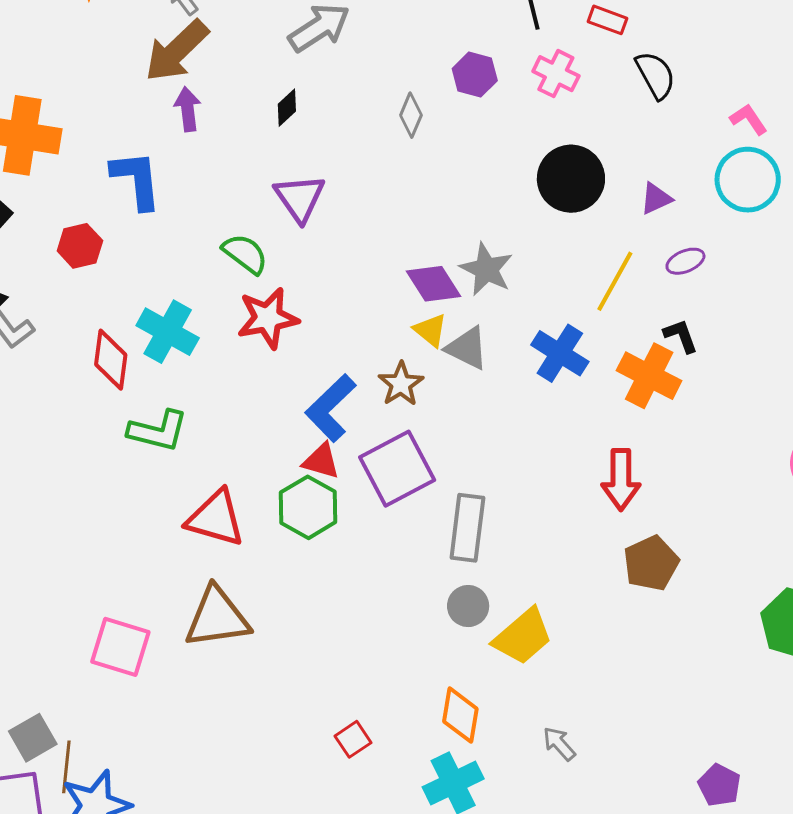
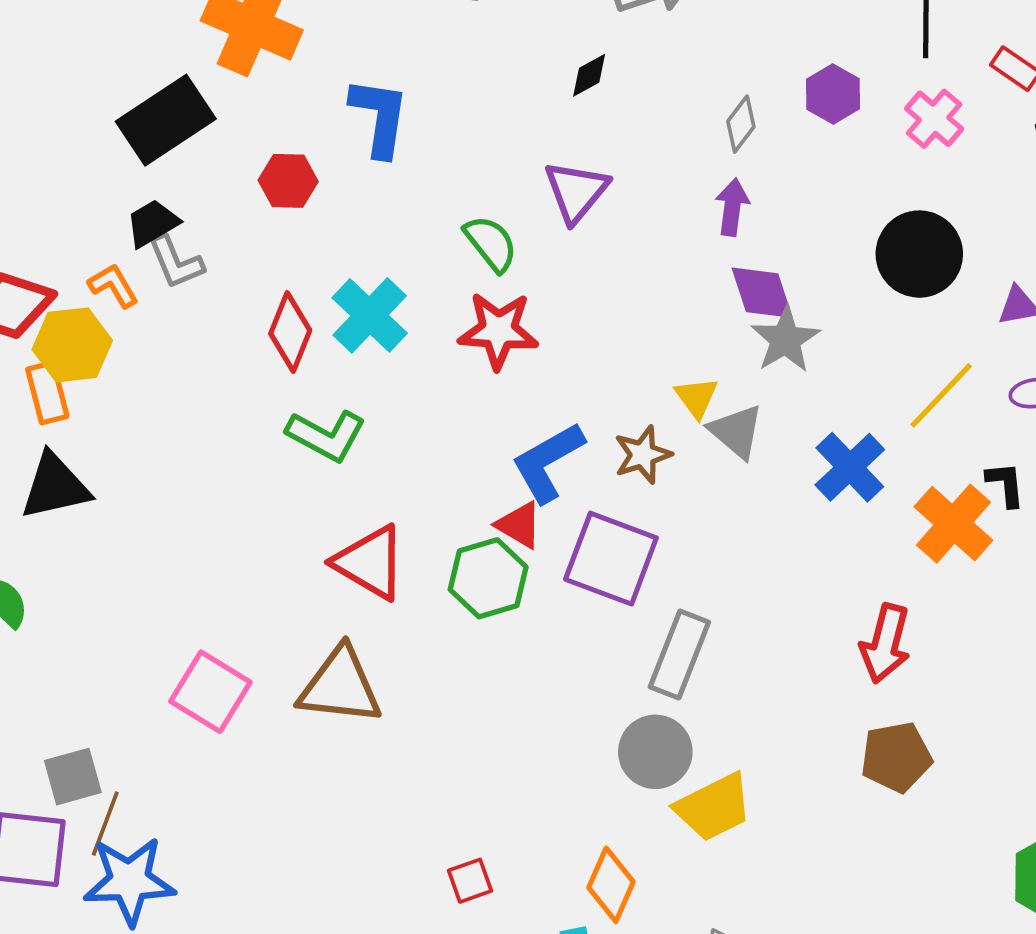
purple arrow: (188, 109) -> (732, 207), moved
purple diamond: (433, 284) -> (762, 293), moved
purple square: (397, 469) -> (611, 559), turned 34
gray circle: (468, 606) -> (655, 752), size x1.4

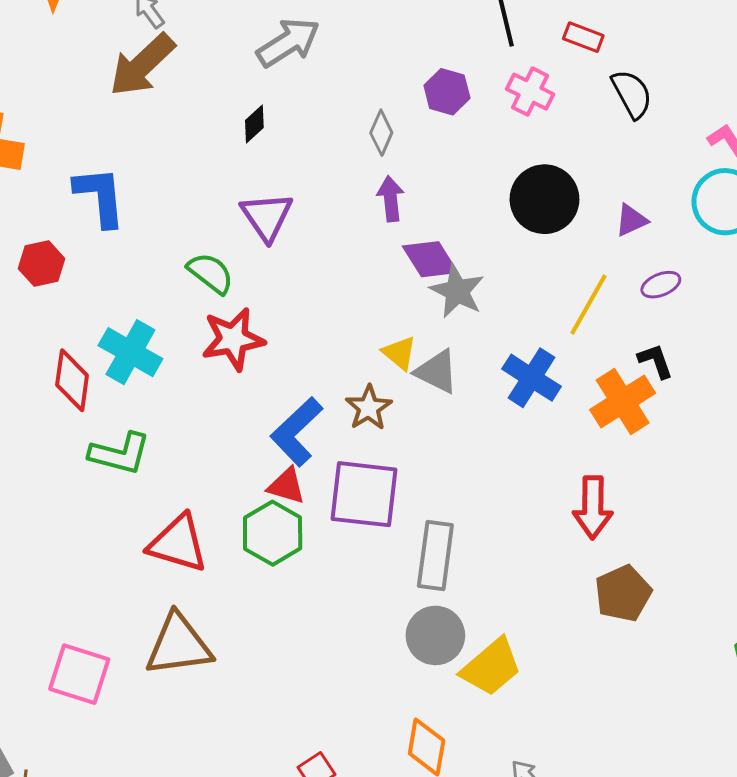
orange cross: (953, 524) -> (623, 401), turned 30

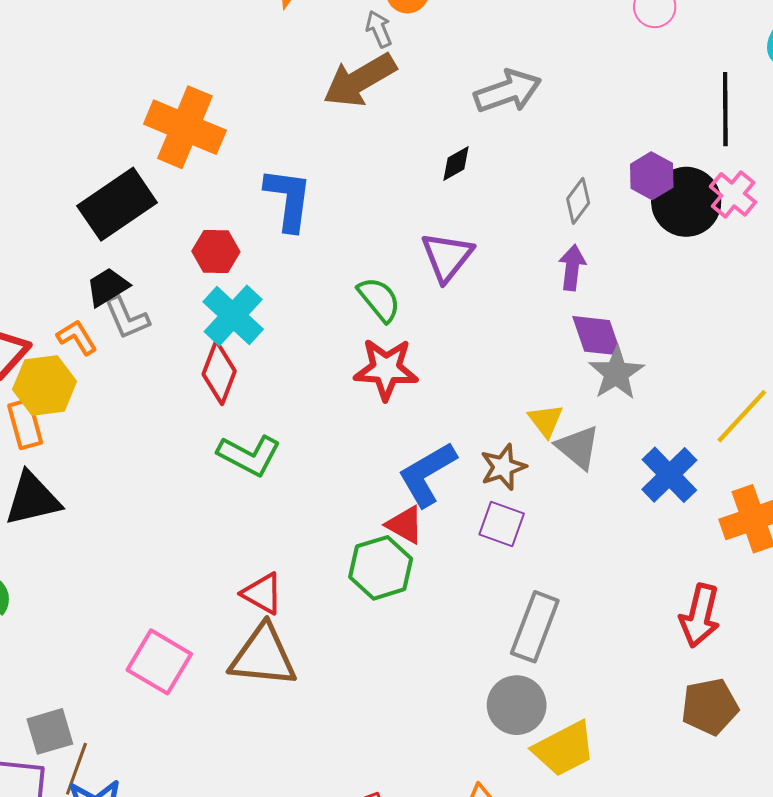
black circle: (544, 199) -> (686, 202), moved
cyan cross: (130, 352) -> (233, 315), moved
purple square: (364, 494) -> (502, 524), moved, size x0.6
red triangle: (178, 543) -> (262, 593), moved, size x0.7

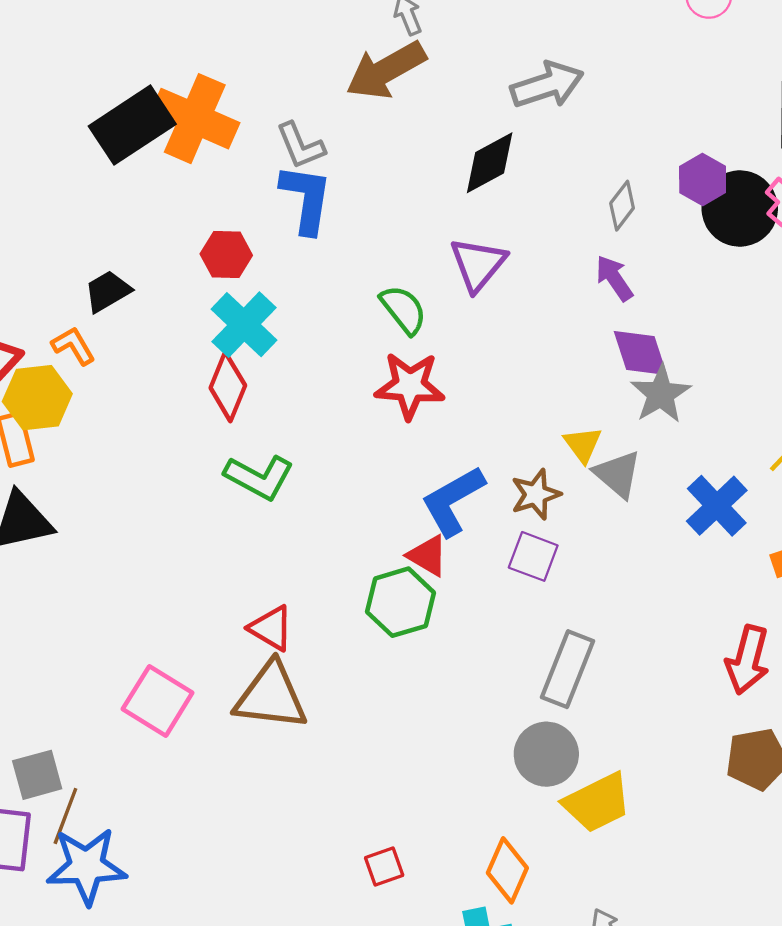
black diamond: (456, 163) -> (490, 163), size x1.6
black rectangle: (117, 204) -> (132, 125), moved
purple arrow: (572, 268) -> (614, 278), turned -42
gray L-shape: (127, 318) -> (300, 146), moved

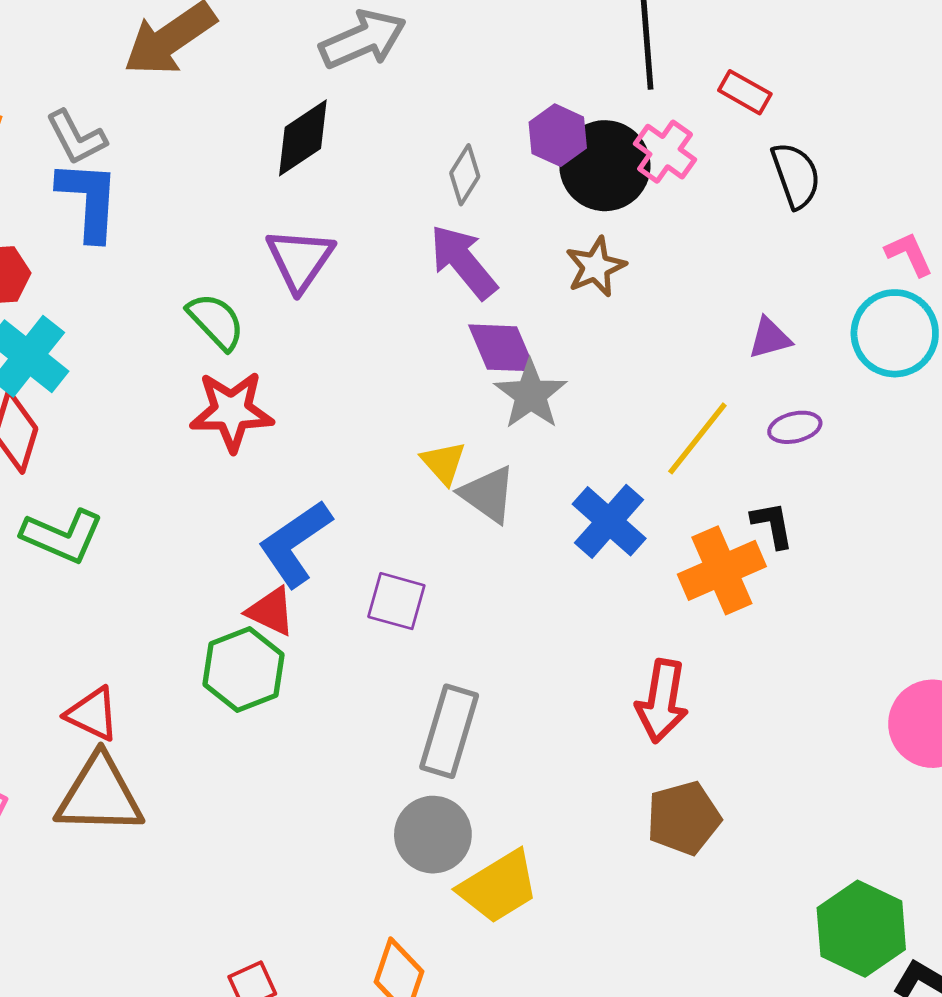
purple arrow: (614, 278) -> (463, 262), size x1.4
brown star: (536, 494) -> (596, 267), moved

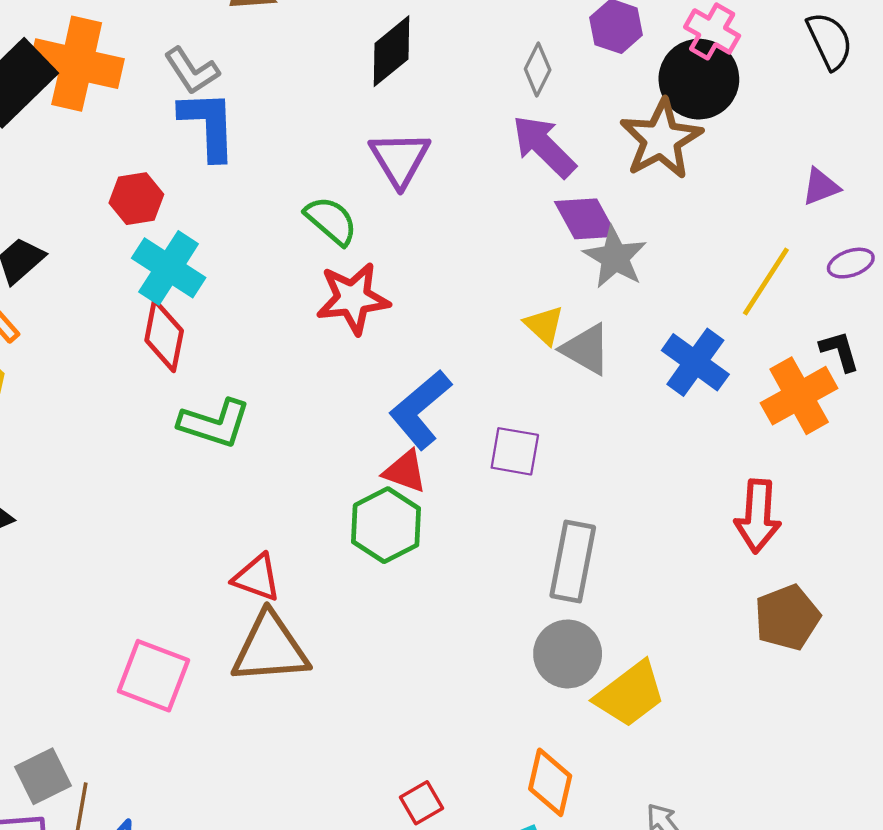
black circle: (605, 166) -> (699, 79), moved
brown star: (596, 267) -> (661, 139), size x1.5

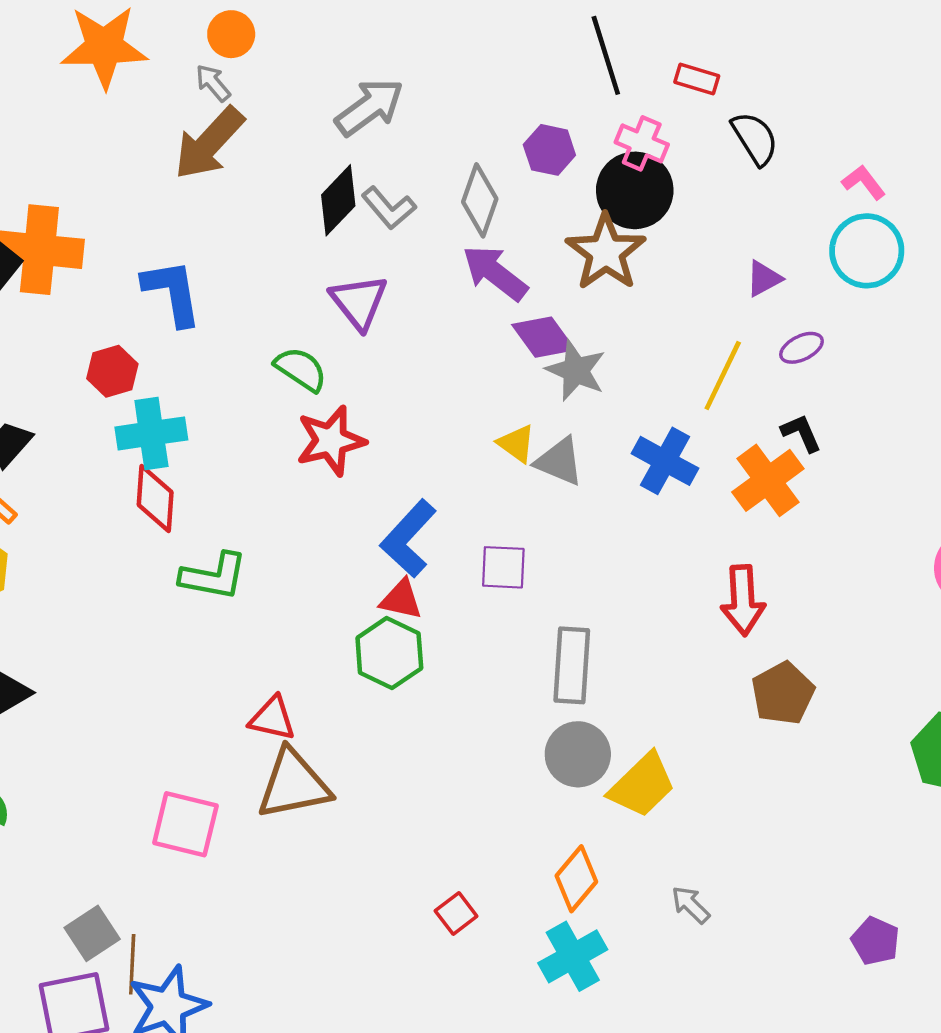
gray diamond: (538, 69) -> (480, 200), size x1.4
gray L-shape: (192, 71) -> (389, 208), moved
cyan cross: (169, 268) -> (151, 433), turned -34
orange diamond: (550, 782) -> (576, 879), turned 34

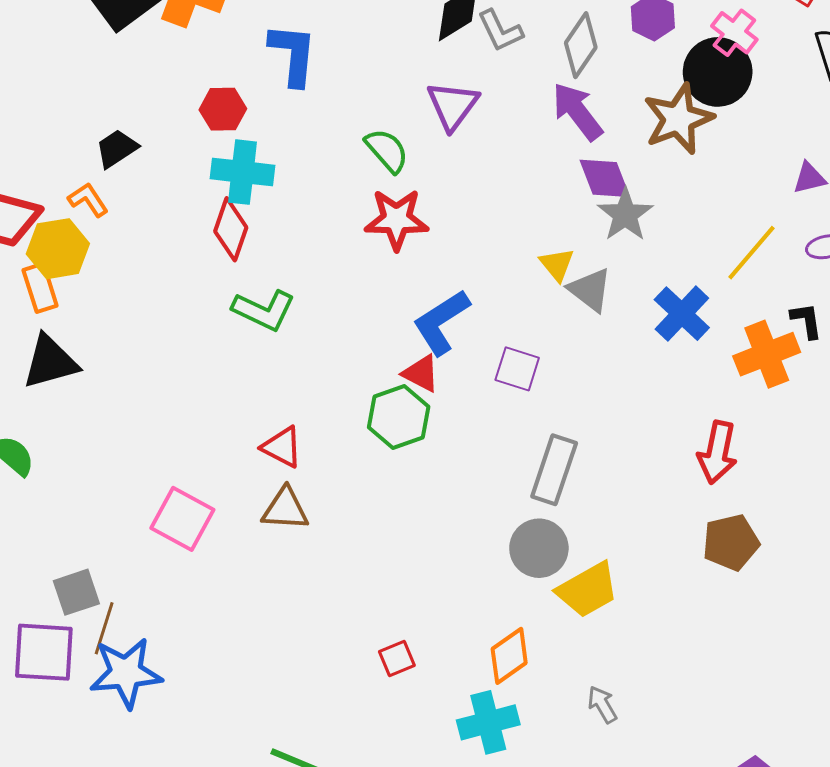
brown triangle: (293, 784) -> (285, 509), size x0.7

